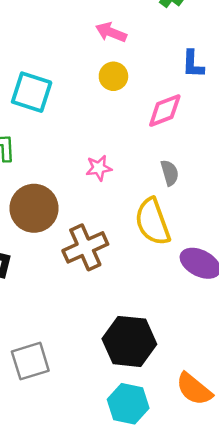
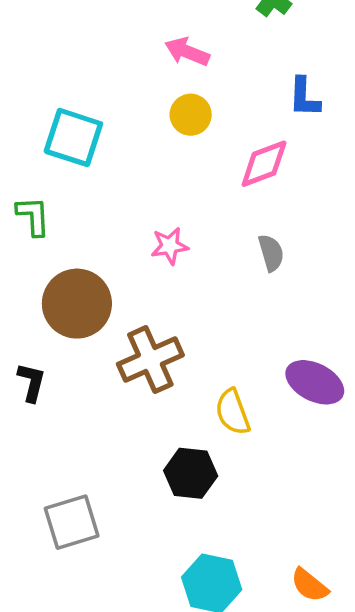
yellow semicircle: (153, 222) -> (233, 412), moved, size x0.7
black hexagon: (129, 341) -> (191, 473), moved, size x0.7
orange semicircle: (194, 389) -> (310, 585), moved, size x0.7

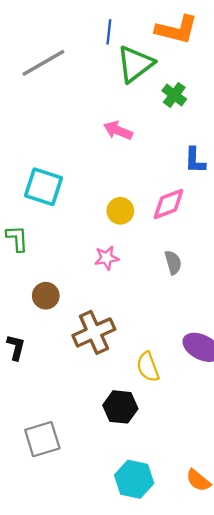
yellow circle: (191, 115) -> (120, 211), moved
brown circle: (77, 304) -> (46, 296), size x0.6

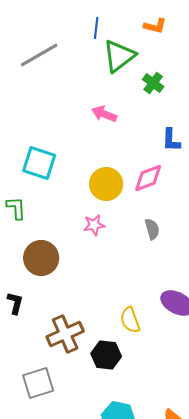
orange L-shape: (177, 30) -> (155, 26), size x0.6
yellow circle: (120, 211) -> (106, 184), size x1.4
brown circle: (46, 296) -> (41, 258), size x1.5
brown cross: (94, 332) -> (65, 334), moved

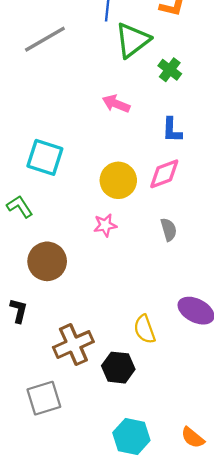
blue L-shape: (171, 140) -> (172, 130), moved
green L-shape: (16, 208) -> (20, 207), turned -30

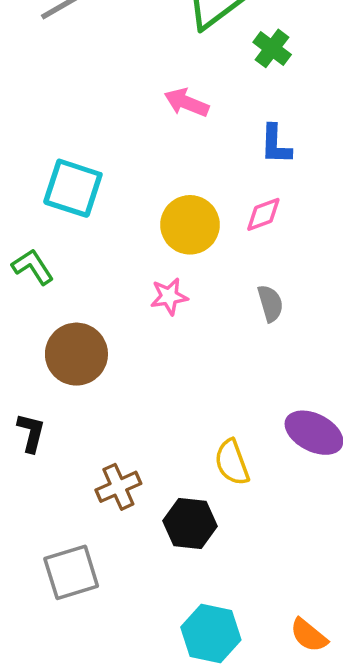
pink diamond: (164, 174) -> (263, 214), size x0.7
brown cross: (73, 345) -> (118, 487), size x0.7

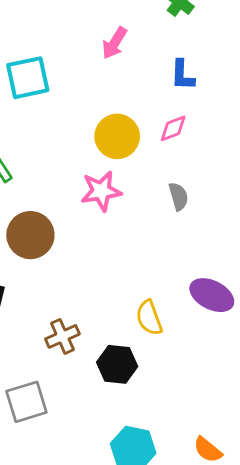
pink arrow: (186, 103) -> (114, 43), turned -80
cyan square: (73, 188) -> (28, 78), moved, turned -30
pink star: (169, 296) -> (101, 191), size x1.4

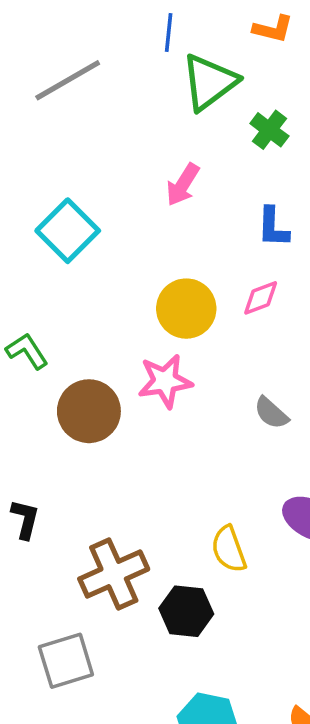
cyan square: (28, 78) -> (68, 231), turned -33
gray semicircle: (178, 196) -> (271, 413), moved, turned 148
brown circle: (30, 235) -> (89, 411), moved
brown cross: (62, 336) -> (114, 574), size x1.5

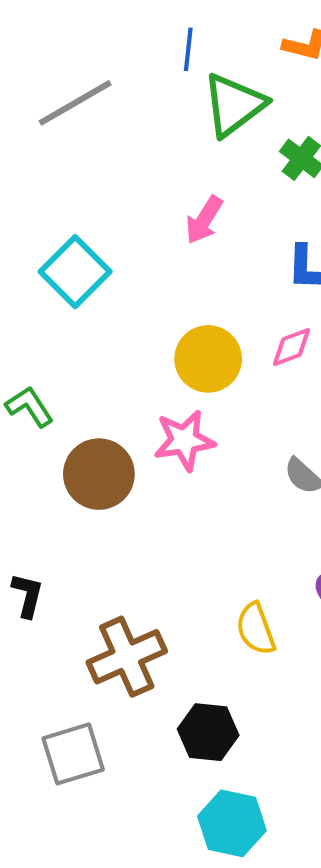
black hexagon: (186, 611) -> (208, 732), moved

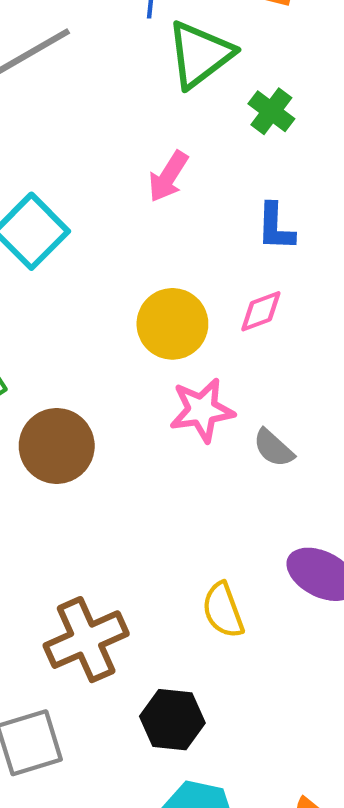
pink star: (184, 440) -> (202, 410), moved

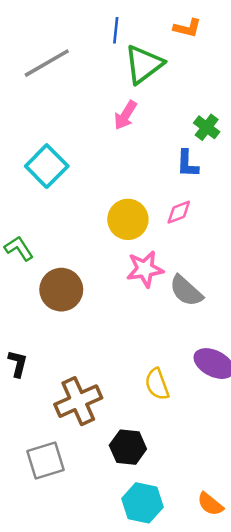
green cross: (271, 111) -> (207, 127), moved
pink arrow: (168, 177) -> (125, 115), moved
gray semicircle: (273, 448) -> (186, 291), size x1.4

